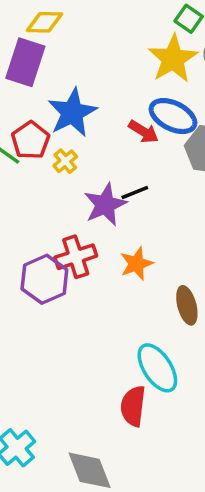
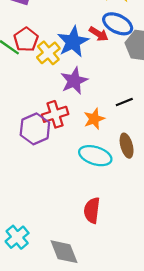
blue star: (72, 113) -> (73, 42), moved
yellow cross: (65, 161) -> (48, 53), size x1.5
black line: (135, 192) -> (124, 102), moved
cyan ellipse: (157, 368) -> (95, 156), moved, turned -40

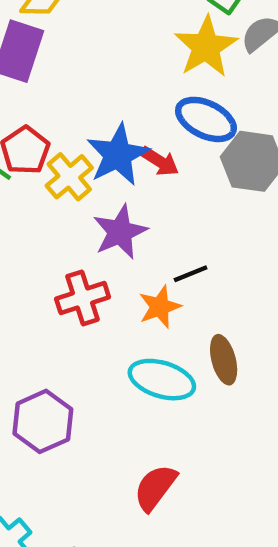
red arrow: (99, 34) -> (160, 161), moved
black line: (124, 102) -> (191, 274), moved
purple hexagon: (35, 129) -> (43, 421), moved
red semicircle: (92, 210) -> (155, 488), turned 30

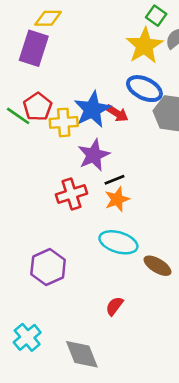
yellow cross: (69, 177) -> (64, 122), turned 36
black line: (191, 274) -> (114, 180), moved
brown ellipse: (224, 360) -> (157, 266), moved, turned -44
red semicircle: (155, 488) -> (114, 306), size x0.7

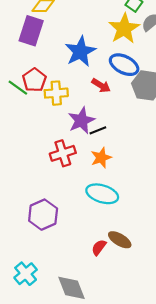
blue star: (92, 109) -> (80, 52), moved
black line: (114, 180) -> (98, 130), moved
brown ellipse: (157, 266) -> (120, 240), moved

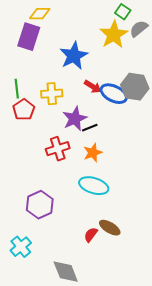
blue ellipse: (124, 65) -> (114, 94), moved
red pentagon: (34, 80) -> (24, 110), moved
green line: (18, 88) -> (17, 89), turned 48
cyan cross: (26, 274) -> (21, 247), moved

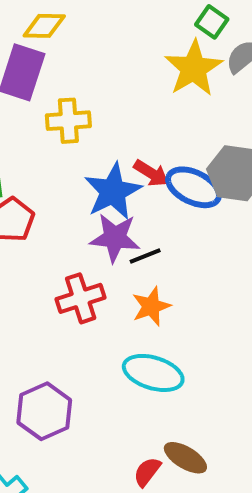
blue star: (74, 56) -> (113, 191), moved
yellow cross: (52, 94) -> (68, 121), moved
purple star: (75, 119) -> (115, 238), turned 30

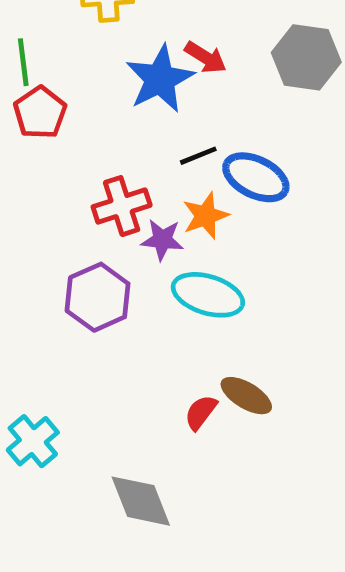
blue ellipse: (194, 187) -> (256, 177), moved
purple star: (115, 238) -> (162, 240), moved, size x0.7
purple hexagon: (44, 411) -> (98, 297), moved

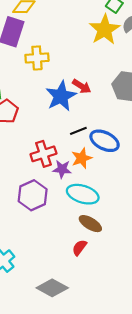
brown ellipse: (246, 396) -> (90, 224), moved
gray diamond: (141, 501) -> (52, 288), turned -40

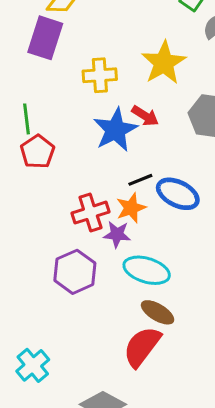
yellow star: (105, 30) -> (164, 63), moved
yellow cross: (37, 58) -> (100, 75), moved
orange star: (82, 158) -> (131, 208), moved
red semicircle: (79, 248) -> (142, 347), size x1.8

